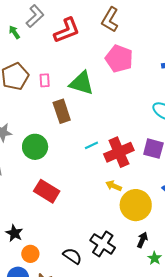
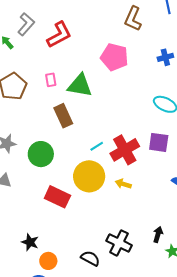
brown L-shape: (110, 20) -> (133, 19), moved
pink rectangle: (45, 80) -> (51, 80), moved
yellow circle: (136, 205) -> (89, 176), moved

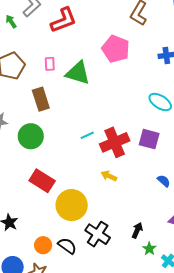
brown rectangle: (63, 116) -> (41, 99), moved
yellow circle: (89, 176) -> (72, 205), moved
orange circle: (48, 261) -> (43, 245), moved

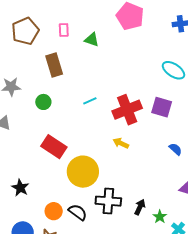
green triangle: (78, 73) -> (92, 40), size x0.6
cyan line: (87, 135) -> (90, 101), moved
green circle: (31, 136) -> (43, 102), size x0.6
black arrow: (137, 230) -> (140, 207), moved
black cross: (98, 234) -> (108, 201), turned -30

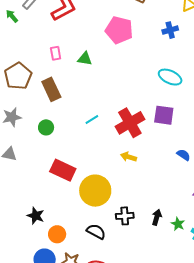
brown pentagon: (25, 31) -> (18, 76), moved
black cross: (108, 201) -> (125, 216), size x0.7
orange circle: (54, 211) -> (57, 234), moved

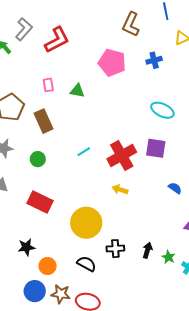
blue cross: (170, 30) -> (154, 60), moved
red rectangle: (63, 170) -> (40, 202), moved
black star: (36, 216) -> (26, 247), turned -30

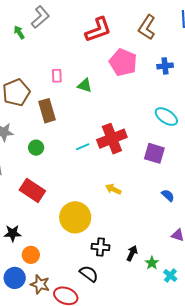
red L-shape: (57, 40) -> (98, 30), moved
red cross: (122, 155) -> (112, 139), moved
black semicircle: (86, 264) -> (89, 274), moved

